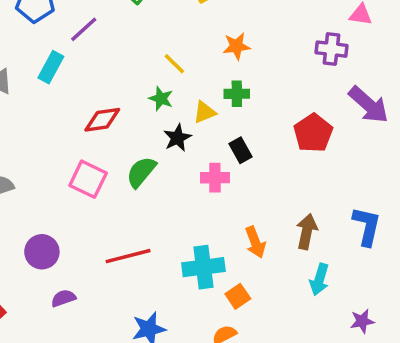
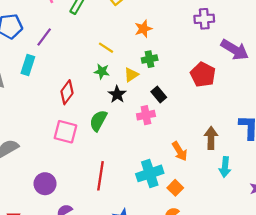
red diamond: (102, 120) -> (67, 92), turned -35
red line: (128, 256) -> (100, 176), turned -56

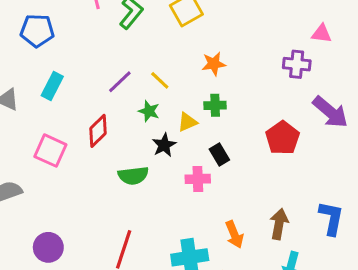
purple line: (44, 37) -> (120, 82), moved
green semicircle: (98, 121) -> (133, 176), turned -135
pink square: (65, 132) -> (50, 151), moved

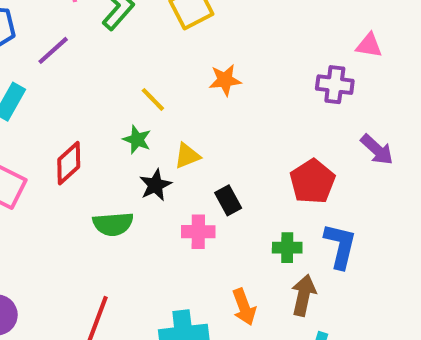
purple line: (120, 82) -> (53, 50), moved
green cross: (215, 105) -> (287, 248), moved
purple arrow: (330, 112) -> (377, 150), size x0.7
blue L-shape: (331, 218) -> (340, 246), moved

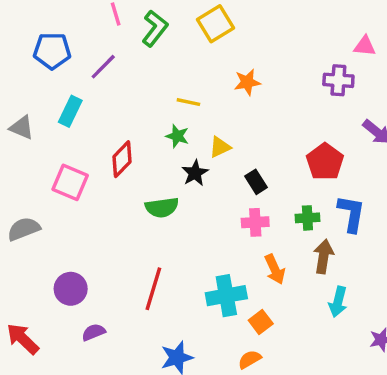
yellow line: (153, 99) -> (188, 102), turned -30
pink cross: (198, 232) -> (255, 222), moved

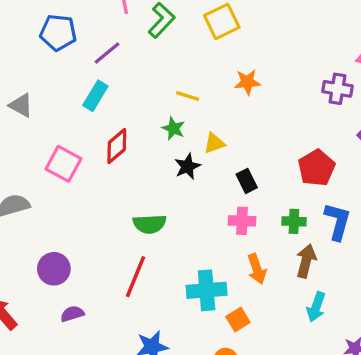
cyan rectangle: (70, 111) -> (95, 96), moved
green semicircle: (162, 207) -> (150, 224), moved

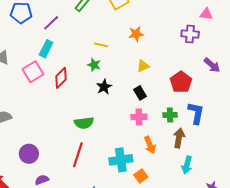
yellow triangle: (214, 143) -> (143, 66), moved
pink square: (63, 164) -> (33, 72), moved, turned 35

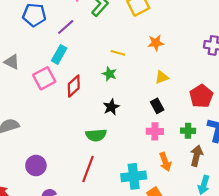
black star: (104, 87) -> (111, 107), moved

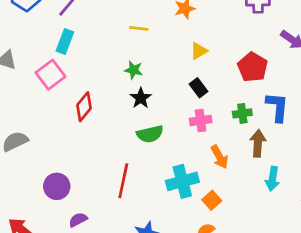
green star: (109, 74) -> (134, 70), moved
red diamond: (74, 86) -> (84, 107), moved
green semicircle: (96, 135) -> (150, 134), moved

